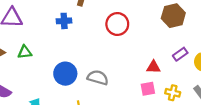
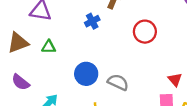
blue cross: (64, 21) -> (92, 21), turned -32
red triangle: (153, 67) -> (175, 79), turned 40

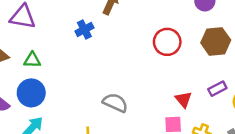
red circle: (145, 32) -> (167, 42), moved
blue circle: (86, 74) -> (31, 93), moved

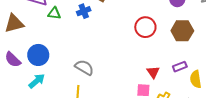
green triangle: (32, 60) -> (54, 13), moved
gray semicircle: (115, 103) -> (84, 67), moved

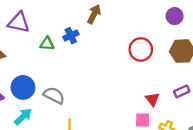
green triangle: (54, 13) -> (47, 44), moved
gray semicircle: (84, 67) -> (54, 95), moved

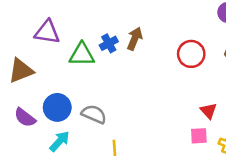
brown arrow: (94, 14) -> (135, 39), moved
green triangle: (47, 44) -> (82, 55), size x1.5

